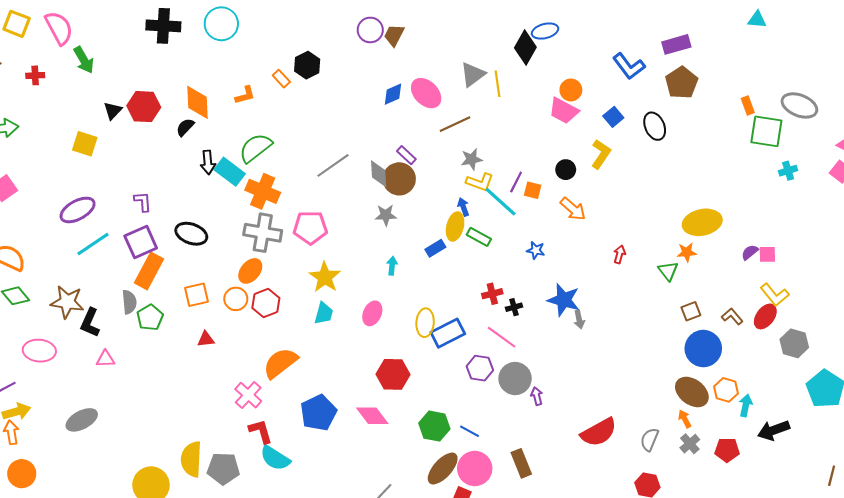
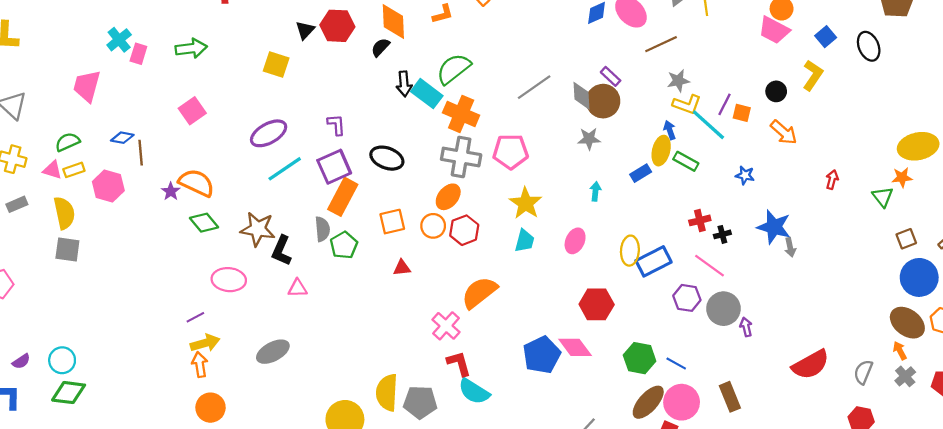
blue pentagon: (319, 413) -> (542, 355), moved

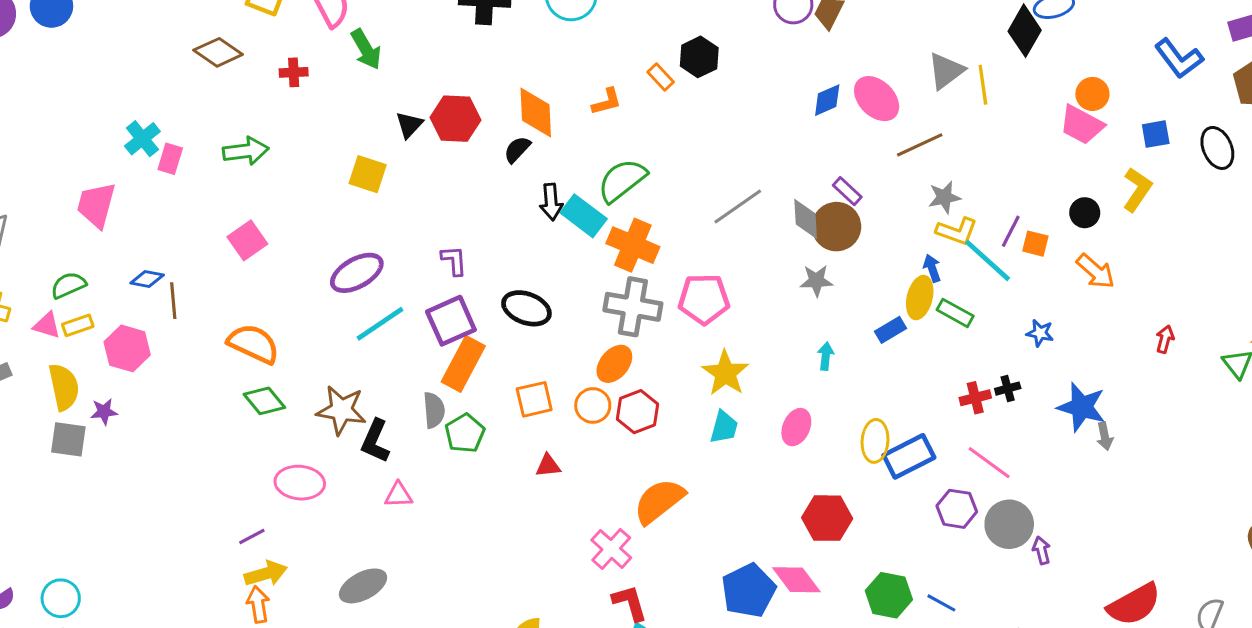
blue square: (826, 37) -> (1156, 134), turned 30
purple star: (171, 191) -> (104, 412), moved, turned 30
black cross: (722, 234) -> (1008, 389), moved

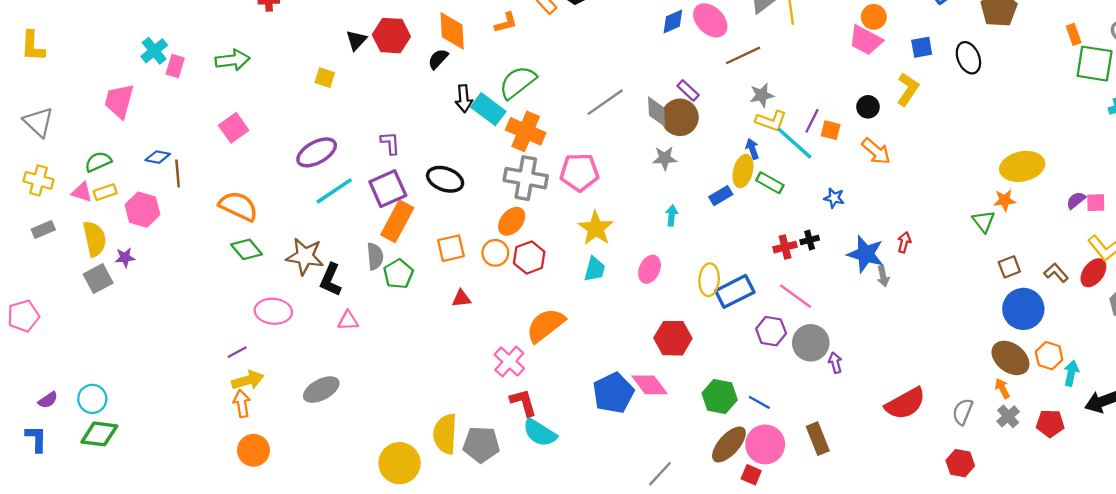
yellow square: (368, 174) -> (325, 78), size x0.7
red arrow: (1165, 339) -> (904, 242), moved
gray square: (68, 439) -> (98, 279), turned -36

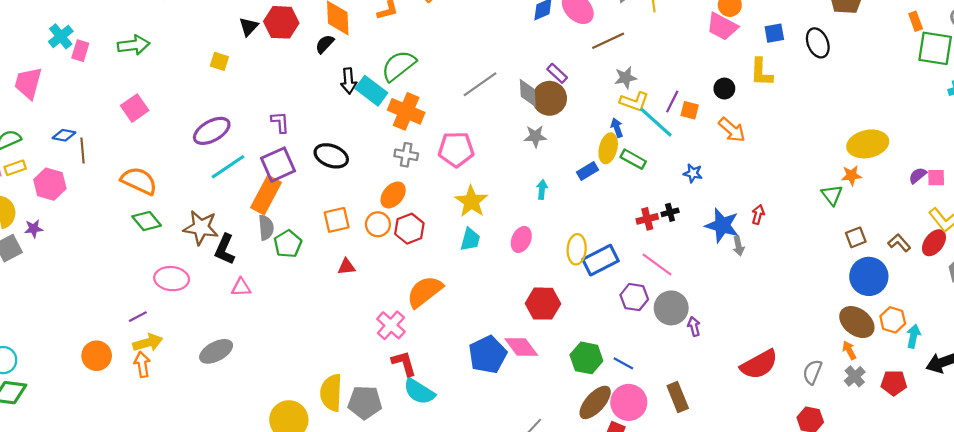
yellow L-shape: (908, 89) -> (761, 72), turned 148
gray cross: (526, 178) -> (406, 155), size x0.6
orange rectangle: (397, 221) -> (266, 195), moved
orange circle: (253, 450) -> (97, 356), moved

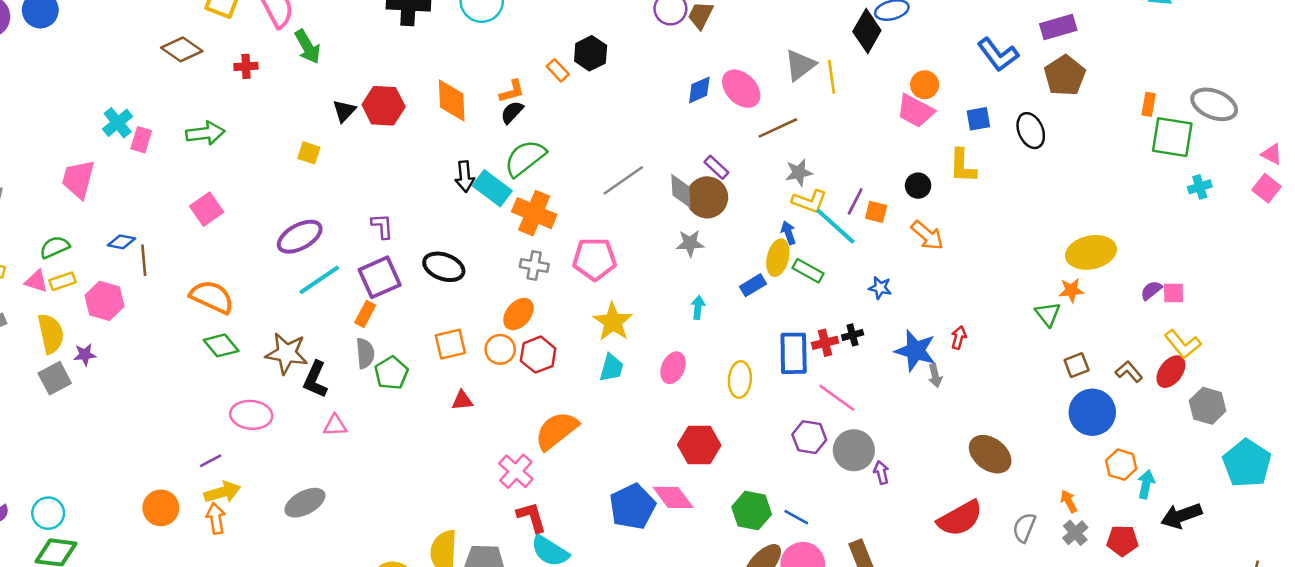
orange rectangle: (916, 21) -> (1149, 104), turned 30
black semicircle: (325, 44) -> (512, 112), moved
orange rectangle: (266, 195) -> (365, 314), size x0.6
blue rectangle: (601, 260) -> (794, 353), moved, turned -64
brown ellipse: (857, 322) -> (990, 454), moved

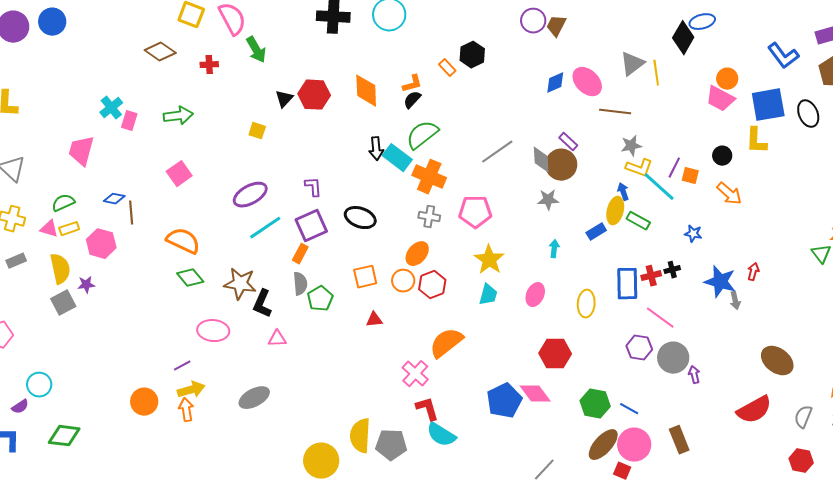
blue square: (978, 119) -> (768, 105), size x1.8
brown line: (778, 128) -> (615, 112), turned 32
cyan circle: (48, 513) -> (39, 385), moved

